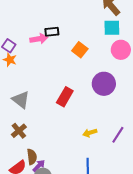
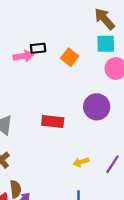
orange square: (80, 50) -> (70, 57), moved
red rectangle: (65, 97) -> (53, 121), turned 66

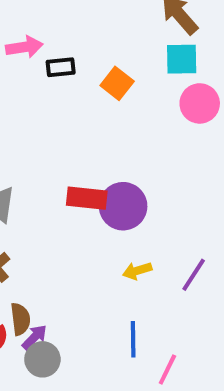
pink arrow: (23, 56) -> (24, 47), moved
purple circle: (97, 107) -> (123, 206), moved

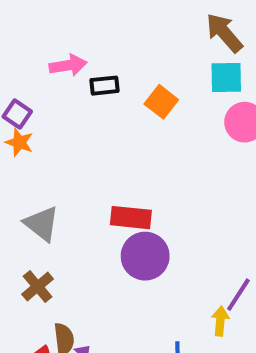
purple circle: (123, 206) -> (145, 256), moved
yellow arrow: (137, 271) -> (220, 321), moved, turned 112

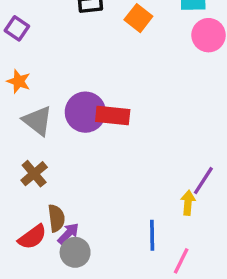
orange star: (19, 142) -> (19, 81), moved
purple circle: (145, 256) -> (85, 112), moved

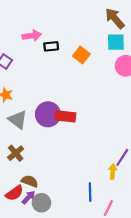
brown semicircle: (56, 218) -> (30, 181), turned -63
purple arrow: (68, 234) -> (29, 197), moved

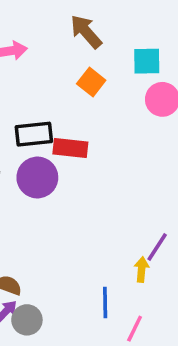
brown arrow: (115, 18) -> (86, 32), moved
black rectangle: (51, 46) -> (34, 134), moved, size x1.5
red rectangle: (65, 116) -> (70, 148), moved

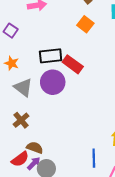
red rectangle: (70, 148) -> (73, 64), turned 30

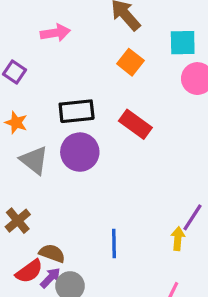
red rectangle: (73, 64) -> (135, 124), moved
brown cross: (21, 120) -> (18, 221), moved
blue line: (94, 158) -> (114, 243), moved

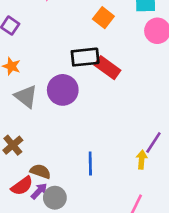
black rectangle: (77, 111) -> (85, 57), moved

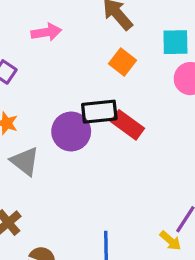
purple circle: (63, 90) -> (71, 132), moved
yellow arrow: (142, 160) -> (170, 241), turned 126

